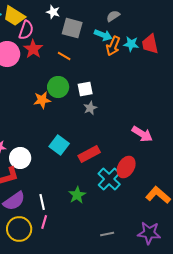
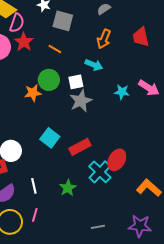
cyan arrow: (103, 35) -> (94, 65), moved
cyan star: (131, 44) -> (122, 92), moved
gray star: (90, 108) -> (81, 101), size x1.6
pink arrow: (142, 134) -> (149, 88), moved
white line: (42, 202) -> (34, 186), moved

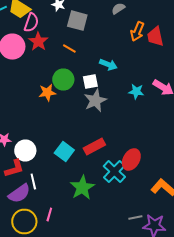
orange arrow: (104, 39) -> (137, 32), moved
cyan square: (50, 138) -> (64, 152), moved
white line: (34, 186) -> (33, 182), moved
green star: (68, 188) -> (82, 188), size x1.4
gray line: (98, 227) -> (135, 218), moved

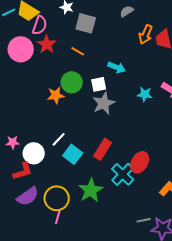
red rectangle: (94, 146) -> (103, 149), turned -30
white line: (33, 182) -> (59, 139), moved, turned 56
yellow circle: (24, 222) -> (57, 198), moved

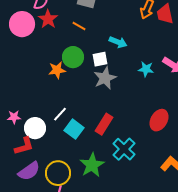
red ellipse: (140, 162) -> (159, 120), moved

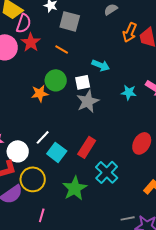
yellow circle: (58, 173) -> (33, 179), moved

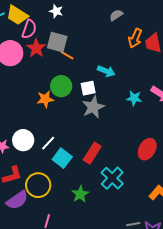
gray square: (70, 21) -> (57, 42), moved
white circle: (18, 151) -> (23, 140), moved
green star: (75, 188) -> (80, 194), size x0.7

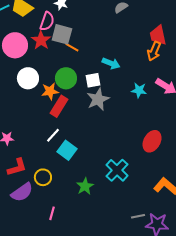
pink semicircle: (29, 29) -> (47, 21), moved
orange arrow: (135, 38) -> (154, 51), moved
white circle: (23, 140) -> (28, 78), moved
red rectangle: (92, 153) -> (59, 106), moved
yellow circle: (38, 185) -> (43, 177), size x0.7

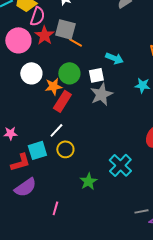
pink semicircle: (47, 21) -> (37, 16), moved
cyan square: (67, 150) -> (37, 150), moved, turned 36
yellow circle: (43, 177) -> (65, 149), moved

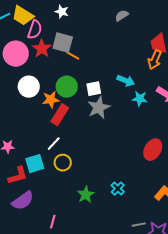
cyan arrow: (114, 58) -> (126, 81), moved
cyan cross: (120, 165) -> (118, 189), moved, size x0.6

